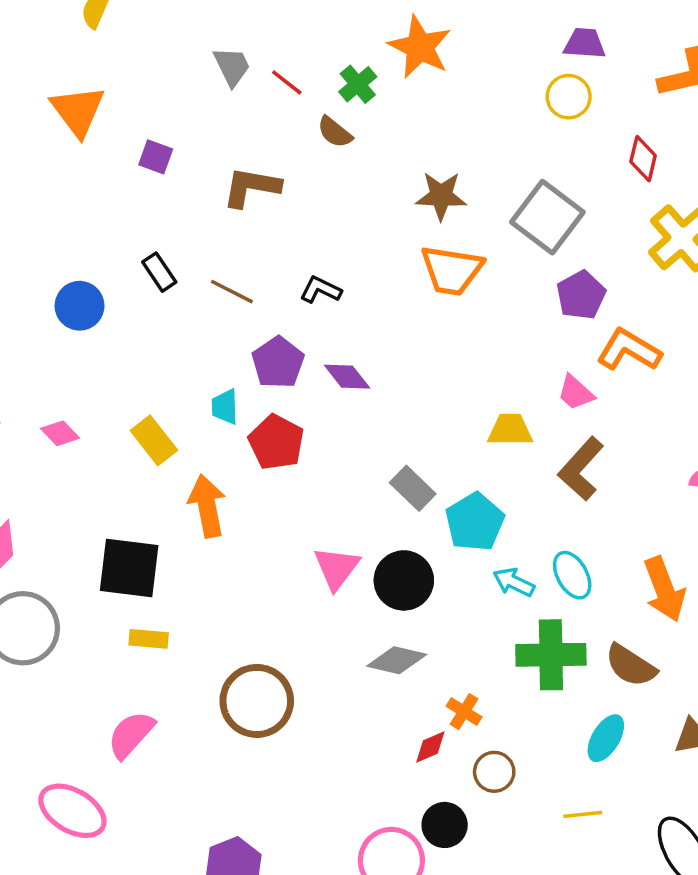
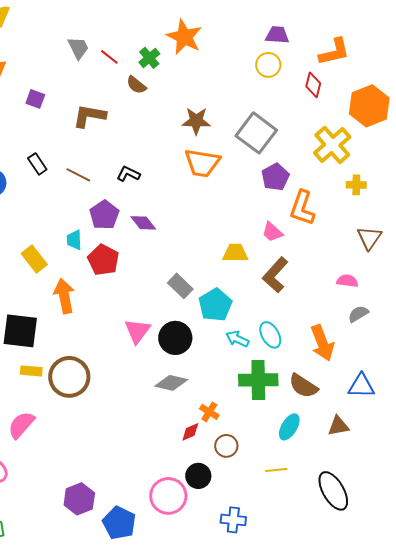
red diamond: (643, 159) -> (313, 85), moved
orange L-shape: (629, 350) -> (302, 208), turned -102
brown circle: (257, 701) -> (69, 377), moved

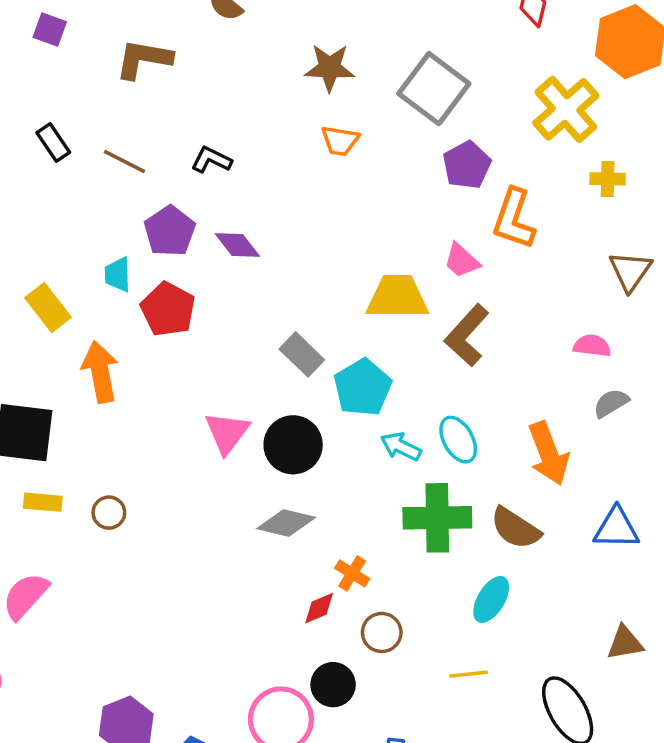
orange trapezoid: (202, 163) -> (340, 141), size x0.6
yellow trapezoid: (235, 253) -> (397, 297), size x1.4
brown circle: (69, 377) -> (109, 513), size x0.5
brown triangle: (338, 426) -> (625, 643), moved

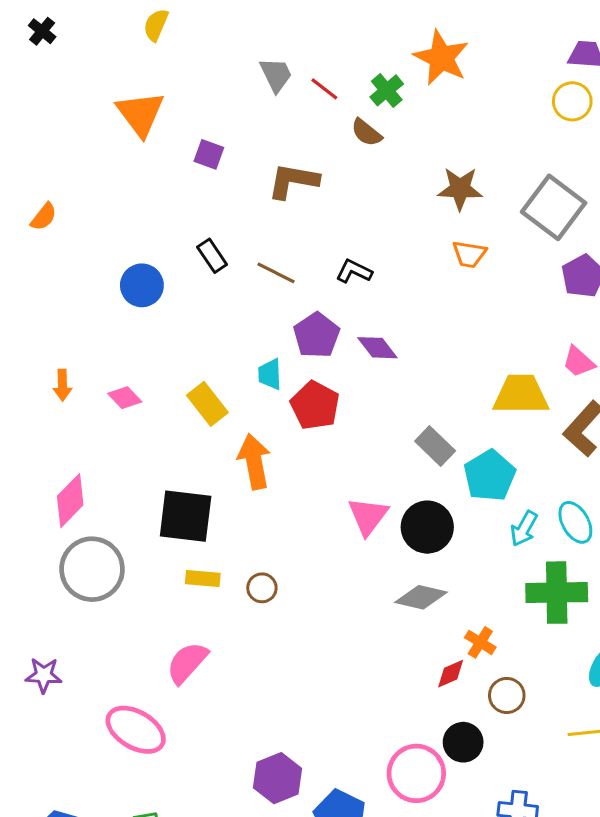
cyan arrow: (401, 447) -> (524, 529), turned -87

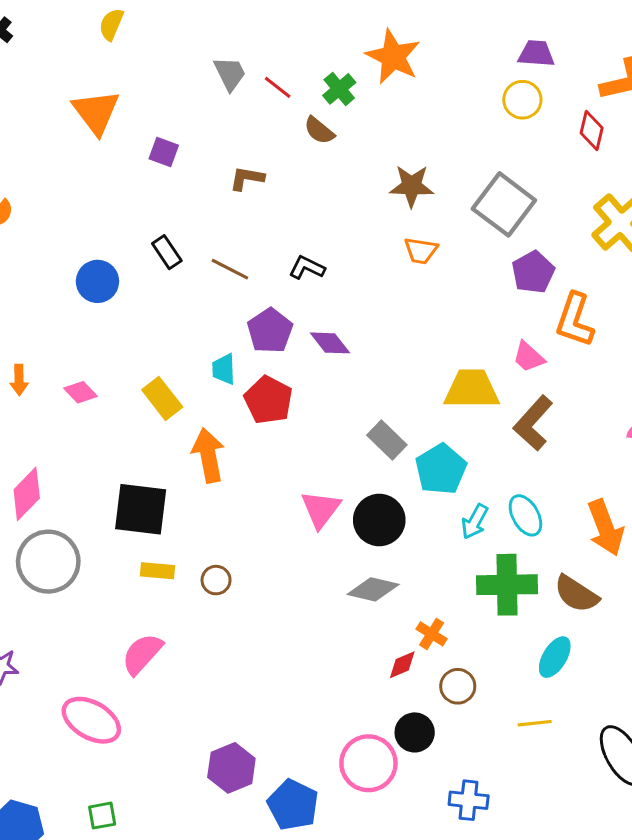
brown L-shape: (293, 181) -> (247, 178), size x0.7

